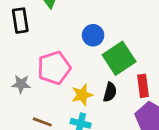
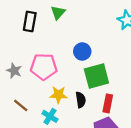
black semicircle: (110, 92) -> (81, 100), turned -42

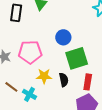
cyan cross: (50, 116) -> (29, 94), moved

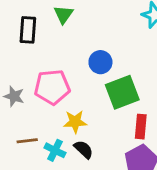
black semicircle: (64, 80) -> (84, 149), moved, turned -32
brown line: (11, 87) -> (27, 141), turned -40

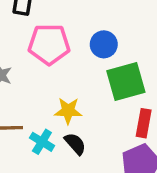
pink pentagon: (52, 87) -> (49, 44), moved

